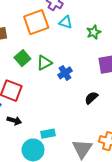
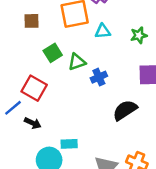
cyan triangle: (66, 22) -> (103, 31), moved, turned -32
black semicircle: (91, 98) -> (125, 110), size x1.5

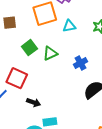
blue cross: (99, 77) -> (80, 63), moved
black arrow: (33, 123) -> (34, 102), moved

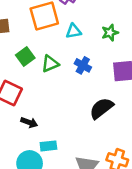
blue cross: (80, 63) -> (83, 65), moved, turned -32

